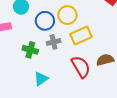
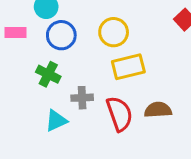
blue circle: (45, 21) -> (61, 35), moved
gray cross: (54, 42) -> (82, 98), moved

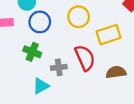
yellow rectangle: (128, 67) -> (109, 35), moved
red semicircle: (119, 114) -> (85, 58), moved

